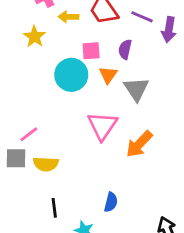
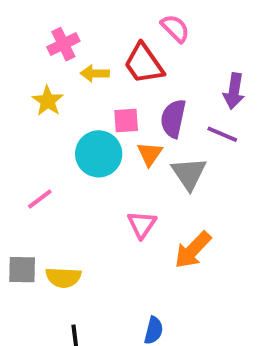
purple line: (142, 17) -> (222, 134), moved
purple semicircle: (125, 49) -> (173, 119), size x1.4
pink triangle: (102, 126) -> (142, 224), size x0.7
pink line: (29, 134) -> (40, 199), moved

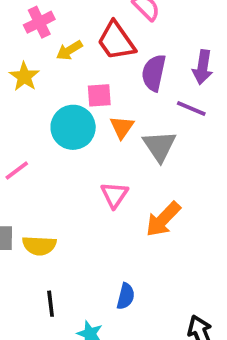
yellow arrow: (95, 73) -> (69, 50), turned -32
purple semicircle: (173, 119) -> (154, 73), moved

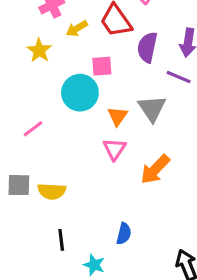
orange triangle: (122, 127) -> (118, 116), moved

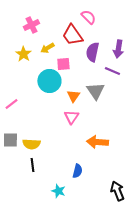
yellow arrow: (77, 28) -> (47, 48), moved
pink line: (33, 129) -> (11, 104), moved
orange arrow: (155, 169) -> (97, 142), moved, turned 50
black line: (61, 240) -> (32, 165), moved

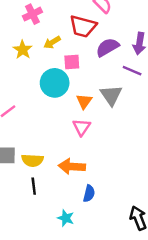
red trapezoid: (72, 35) -> (83, 26), turned -40
purple semicircle: (92, 52) -> (107, 47), turned 48
orange arrow: (97, 142) -> (72, 166), moved

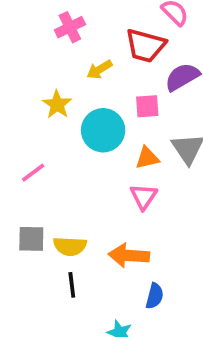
yellow star: (23, 50) -> (57, 104), moved
pink square: (72, 62) -> (147, 106), moved
orange triangle: (84, 101) -> (147, 158), turned 42

